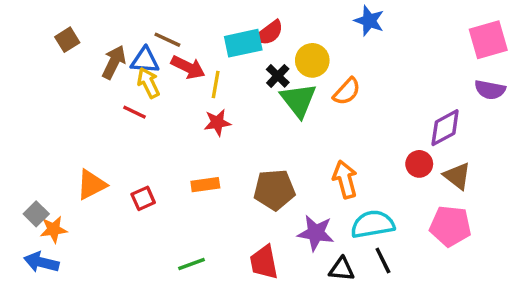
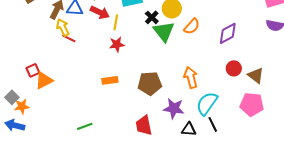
yellow arrow: (148, 83) -> (63, 27), moved
purple diamond: (445, 128) -> (228, 33), moved
red square: (143, 198) -> (33, 70), moved
cyan semicircle: (373, 224) -> (207, 103), turned -45
green line: (191, 264) -> (85, 126), moved

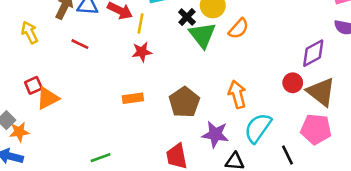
yellow arrow: (63, 27) -> (30, 32), moved
purple diamond: (228, 33) -> (313, 53), moved
brown triangle: (256, 75) -> (321, 92), size x1.4
brown pentagon: (150, 83) -> (184, 102), turned -30
black line: (213, 124) -> (288, 155), moved

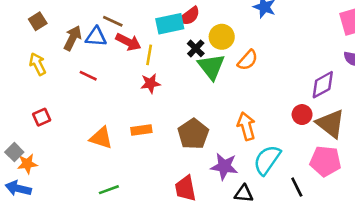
orange triangle: (48, 98) -> (101, 138), moved, turned 45

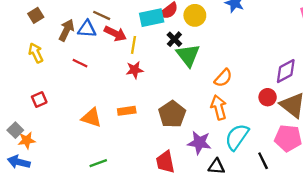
yellow circle: (222, 37) -> (195, 15), moved
orange semicircle: (248, 60) -> (223, 78), moved

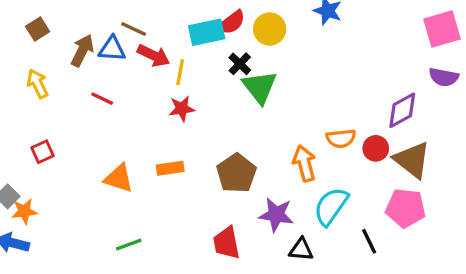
orange semicircle: (223, 78) -> (341, 138), moved, turned 42

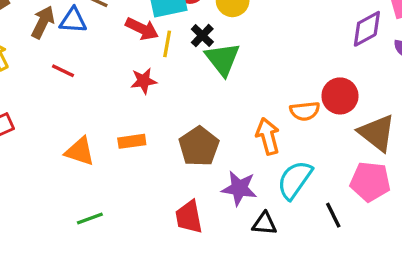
red arrow: (154, 56) -> (142, 29), moved
yellow line: (180, 72) -> (167, 44), moved
purple diamond: (402, 110) -> (367, 29), moved
red circle: (376, 148) -> (340, 96), moved, size x1.4

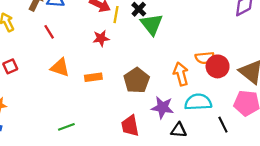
red line: (63, 71) -> (49, 32), turned 32
red circle: (340, 96) -> (218, 66), moved
orange triangle: (80, 151) -> (60, 67), moved
cyan semicircle: (295, 180) -> (198, 102), turned 52

